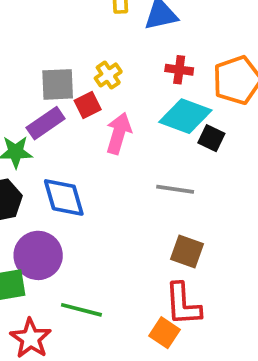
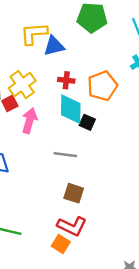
yellow cross: (108, 75) -> (22, 84), size x1.6
cyan diamond: (185, 116) -> (71, 109), turned 72
red L-shape: (183, 304) -> (72, 226), turned -60

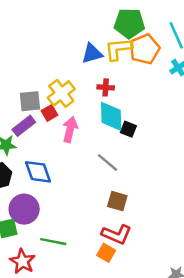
yellow L-shape: (34, 34) -> (118, 49), moved
orange pentagon: (102, 86) -> (145, 49), moved
gray line: (65, 155) -> (107, 162), turned 35

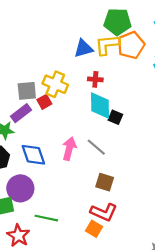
yellow cross: (61, 93) -> (55, 84), turned -30
pink arrow: (70, 130) -> (69, 149), moved

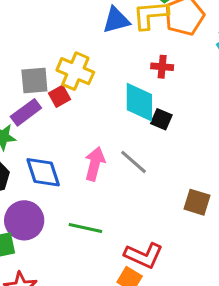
red cross: (95, 79) -> (162, 67), moved
brown square: (105, 182) -> (197, 202), moved
green line: (46, 218) -> (85, 228), moved

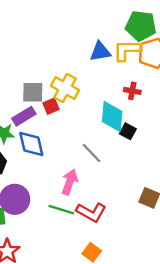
gray line: (134, 162) -> (92, 153), moved
pink arrow: (95, 164) -> (70, 182), moved
blue diamond: (43, 172) -> (31, 144), moved
red L-shape: (144, 255) -> (91, 212), moved

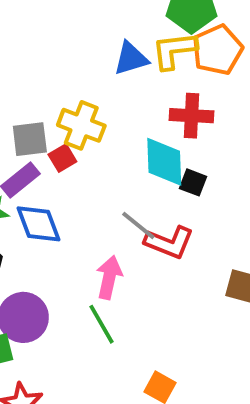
red cross: (132, 91) -> (192, 116), size x1.5
green line: (61, 210) -> (101, 324), turned 50
red L-shape: (91, 212) -> (169, 242), moved

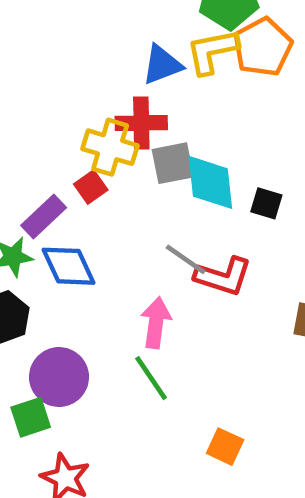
red cross: (192, 116) -> (141, 123), moved
gray square: (30, 139) -> (173, 163), moved
black square: (193, 182) -> (266, 203), moved

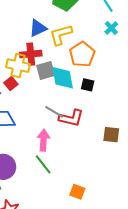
orange pentagon: (263, 47) -> (82, 54), moved
yellow L-shape: (212, 51) -> (61, 35), moved

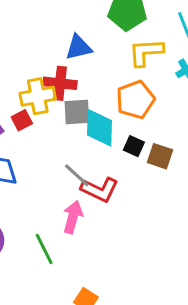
yellow L-shape: (61, 35) -> (146, 52), moved
yellow cross: (18, 66) -> (38, 96), turned -35
brown square: (111, 135) -> (160, 156), moved
pink arrow: (43, 140) -> (73, 217), moved

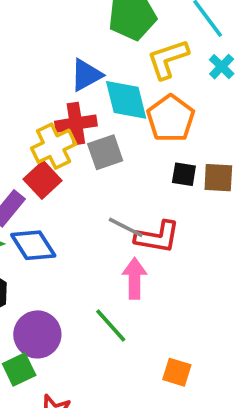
red square: (22, 120) -> (43, 180), size x1.4
cyan diamond: (99, 128) -> (126, 100), moved

